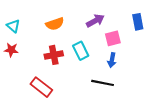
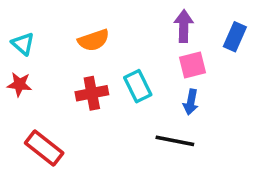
purple arrow: (95, 21) -> (184, 26), moved, turned -60
blue rectangle: (138, 22) -> (235, 37), turned 35
red rectangle: (41, 87) -> (44, 148), moved

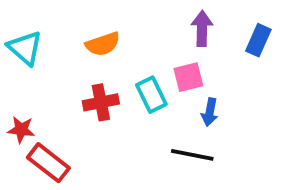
cyan triangle: (23, 44) -> (25, 48), size x1.4
pink square: (193, 65) -> (188, 77), moved
red star: (19, 84) -> (21, 130), moved

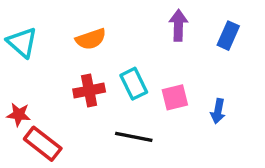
pink square: (188, 77) -> (175, 97), moved
blue arrow: (210, 112) -> (218, 111), moved
black line: (192, 155) -> (134, 137), moved

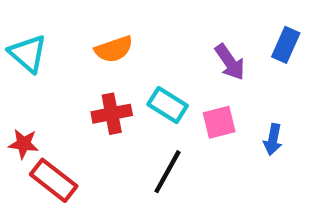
purple arrow: (178, 25) -> (230, 62), moved, turned 144
cyan rectangle: (134, 84) -> (168, 105), turned -32
black line: (134, 137) -> (168, 172), turned -72

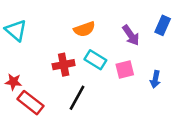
orange semicircle: (114, 49) -> (84, 29), moved
black line: (168, 172) -> (77, 98), moved

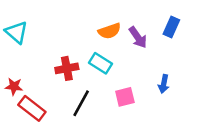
orange semicircle: (84, 29) -> (109, 31), moved
pink square: (125, 70) -> (125, 97), moved

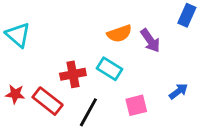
blue rectangle: (171, 27) -> (187, 15), moved
blue arrow: (164, 84) -> (178, 91), turned -138
red rectangle: (32, 108) -> (48, 101), moved

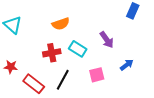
orange semicircle: (119, 34) -> (61, 24), moved
purple arrow: (150, 41) -> (107, 40), moved
red rectangle: (48, 101) -> (34, 84), moved

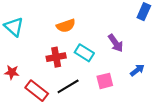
black line: (63, 80) -> (68, 86), turned 30

